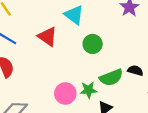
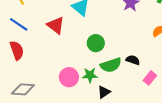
green circle: (93, 44) -> (96, 43), moved

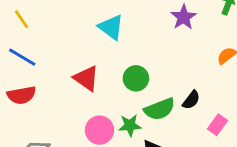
red triangle: (56, 25) -> (86, 78), moved
red semicircle: (17, 50) -> (22, 95), turned 102
black semicircle: (133, 60) -> (191, 100), turned 112

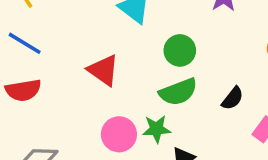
green circle: (136, 78) -> (180, 50), moved
green semicircle: (160, 109) -> (178, 92), moved

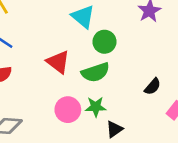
green circle: (180, 50) -> (104, 42), moved
green semicircle: (178, 92) -> (95, 72), moved

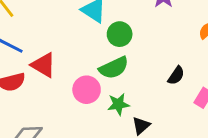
red triangle: (58, 62) -> (43, 65), moved
pink circle: (68, 110) -> (87, 90), moved

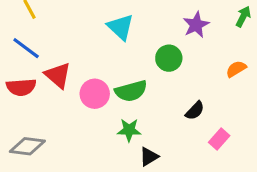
green circle: (120, 34) -> (169, 58), moved
pink circle: (87, 90) -> (95, 94), moved

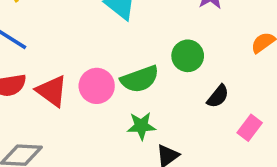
green circle: (169, 58) -> (188, 56), moved
red triangle: (58, 75) -> (52, 91), moved

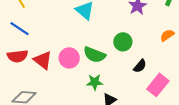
green semicircle: (140, 79) -> (94, 55), turned 40
pink rectangle: (250, 128) -> (158, 85), size x1.5

